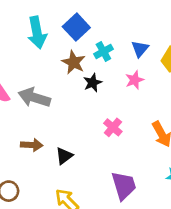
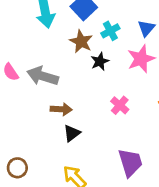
pink star: (135, 80) -> (141, 59), size x1.5
brown arrow: (32, 145) -> (61, 109), moved

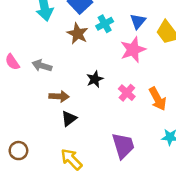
black star: (100, 61) -> (95, 79), moved
gray arrow: (43, 76) -> (42, 66), size x0.7
pink cross: (120, 105) -> (127, 93), moved

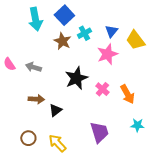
black star: (95, 79) -> (76, 78), size x1.6
brown arrow: (59, 96) -> (36, 99), moved
brown circle: (18, 151) -> (28, 138), moved

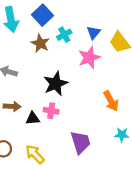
pink cross: (102, 89) -> (51, 111), moved, turned -32
black triangle: (55, 110) -> (33, 118), turned 32

